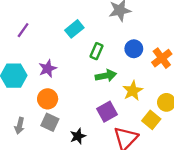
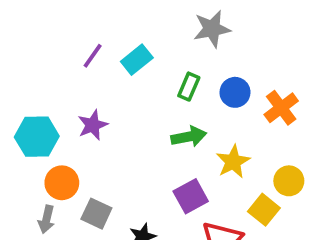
purple line: (23, 30) -> (93, 56), moved
green rectangle: (97, 51) -> (189, 87), moved
orange circle: (48, 99) -> (62, 183), moved

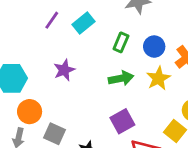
purple star: (93, 125) -> (64, 70), moved
yellow star: (233, 162) -> (158, 78), moved

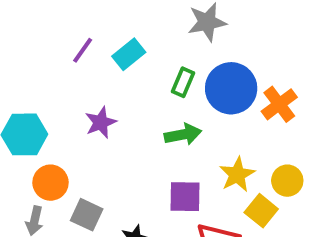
blue circle: (154, 47) -> (231, 88), size x1.6
yellow star: (158, 78) -> (237, 175), moved
purple square: (122, 121) -> (185, 197), turned 30

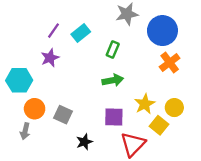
blue circle: (231, 88) -> (162, 31), moved
purple star: (101, 122) -> (50, 58), moved
gray square: (87, 215) -> (63, 115), moved

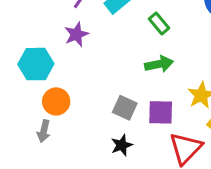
green rectangle: (113, 49) -> (159, 24), turned -63
gray square: (63, 115) -> (125, 108), moved

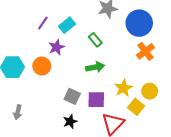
purple star: (76, 34) -> (56, 47), moved
orange circle: (56, 101) -> (42, 66), moved

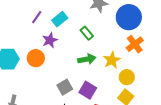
yellow star: (123, 88) -> (112, 60), moved
yellow circle: (150, 91) -> (127, 77), moved
gray square: (72, 96) -> (65, 87), turned 35
purple square: (96, 100) -> (88, 90), turned 30

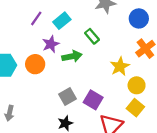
blue circle: (129, 17) -> (139, 18), size x0.7
green arrow: (87, 59) -> (72, 56), moved

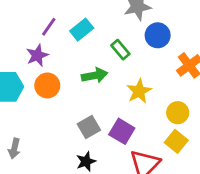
blue circle: (139, 18) -> (158, 35), moved
purple star: (51, 44) -> (37, 55), moved
yellow star: (120, 66) -> (139, 91), moved

